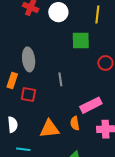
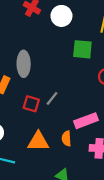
gray line: (60, 79) -> (52, 98), moved, turned 40
red square: (28, 94) -> (31, 104), moved

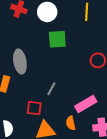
green square: (82, 49) -> (57, 39), moved
red square: (31, 104) -> (34, 108), moved

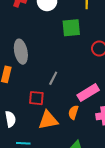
green square: (57, 39) -> (71, 28), moved
orange semicircle: (71, 123) -> (73, 112), turned 32

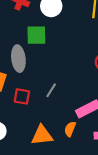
green square: (71, 28) -> (36, 35), moved
red square: (36, 98) -> (22, 96), moved

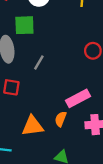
gray line: (51, 90) -> (39, 62), moved

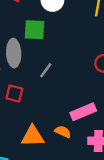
orange semicircle: (61, 119) -> (63, 132), turned 88

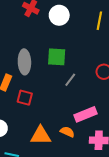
green square: (34, 30) -> (57, 57), moved
gray line: (46, 70) -> (70, 80), moved

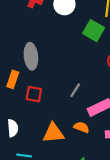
green square: (57, 57) -> (94, 31), moved, turned 30
gray line: (70, 80) -> (75, 90), moved

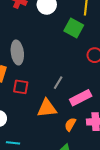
orange semicircle: (82, 127) -> (70, 124), moved, turned -80
orange triangle: (53, 133) -> (47, 108), moved

